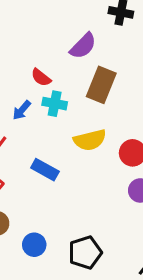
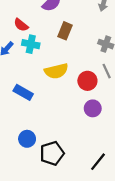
brown rectangle: (101, 85) -> (65, 31), size x0.7
blue circle: (34, 245) -> (27, 139), moved

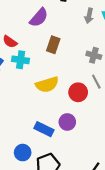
blue rectangle: (23, 92) -> (44, 129), moved
purple circle: (93, 108) -> (67, 122), moved

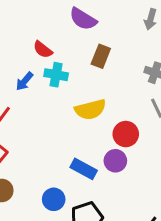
purple semicircle: (39, 18) -> (83, 19), turned 78
red circle: (78, 92) -> (126, 134), moved

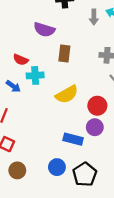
blue arrow: (24, 81) -> (13, 86), turned -80

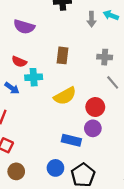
purple semicircle: (44, 30) -> (24, 27), moved

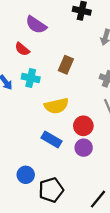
red semicircle: (19, 62) -> (22, 49), moved
purple circle: (93, 128) -> (84, 148), moved
blue rectangle: (71, 140) -> (52, 140), moved

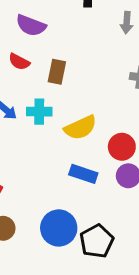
brown rectangle: (66, 65) -> (57, 72), moved
cyan cross: (31, 78) -> (39, 112), moved
blue circle: (26, 175) -> (59, 228), size x1.5

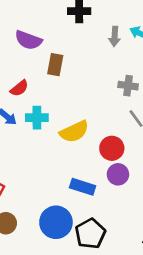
red semicircle: (19, 62) -> (19, 88), moved, turned -66
brown rectangle: (57, 72) -> (55, 65), moved
blue rectangle: (83, 174) -> (83, 187), moved

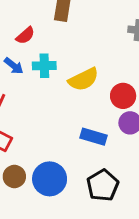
blue circle: (56, 222) -> (50, 179), moved

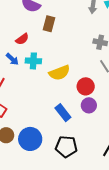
blue rectangle: (94, 137) -> (63, 113), turned 30
black pentagon: (103, 185) -> (66, 147), turned 30

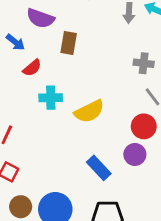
blue arrow: (12, 59) -> (15, 42), moved
red circle: (86, 86) -> (144, 126), moved

